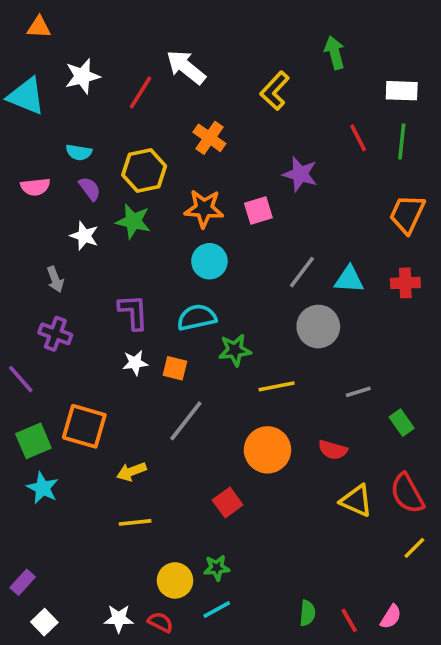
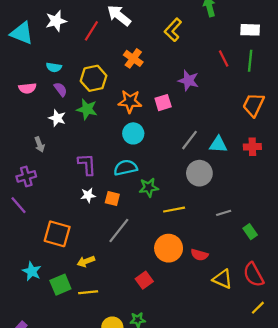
purple cross: (55, 334) -> (26, 176), moved, turned -36
green square: (33, 441) -> (60, 285), moved
red semicircle: (333, 450) -> (199, 255), moved

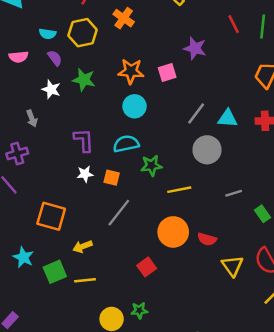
orange cross: (133, 58) -> (124, 18), moved
yellow hexagon: (94, 78) -> (83, 33), moved
yellow triangle: (223, 279) -> (232, 266), turned 30

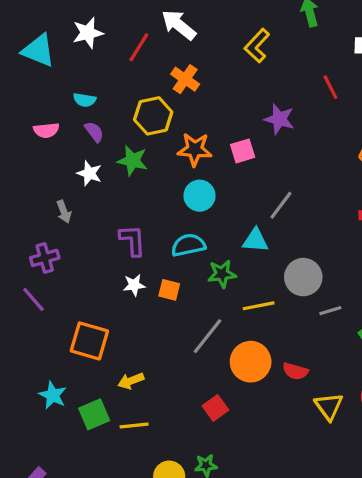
yellow hexagon: (83, 33) -> (153, 116), moved
cyan triangle: (228, 118) -> (255, 240), moved
gray circle: (207, 150) -> (303, 277), moved
gray line: (119, 213) -> (207, 336), moved

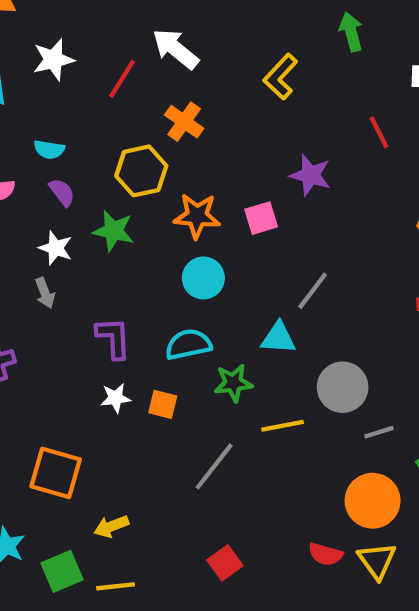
gray arrow: (64, 212) -> (45, 293), moved
orange circle: (251, 362) -> (373, 501), moved
red semicircle: (295, 371) -> (325, 554), moved

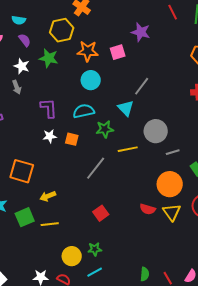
cyan triangle: (278, 338) -> (126, 108), turned 42

